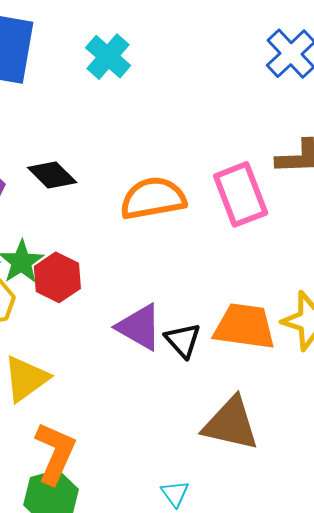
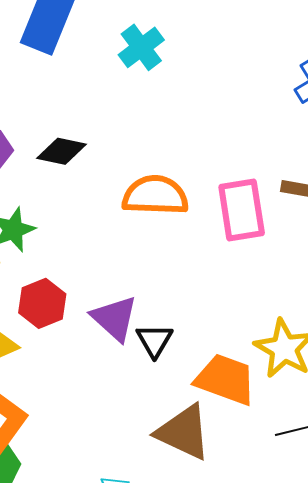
black diamond: (52, 175) -> (62, 151), turned -45
red hexagon: (57, 277) -> (42, 303), moved
orange trapezoid: (244, 326) -> (225, 379), moved

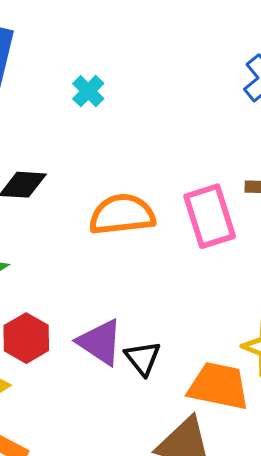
cyan cross: (141, 47) -> (88, 91), moved, size x0.7

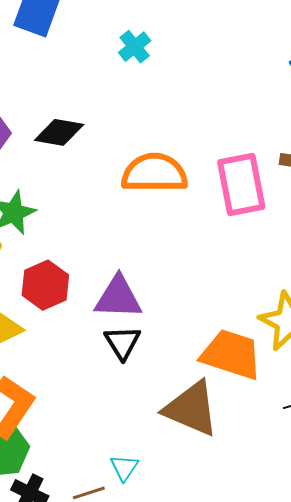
purple triangle: (100, 342) -> (118, 297), turned -38
black triangle: (143, 358) -> (122, 342), moved

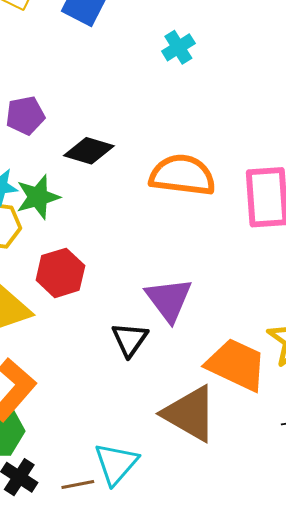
black diamond: (59, 132) -> (89, 151), moved
purple triangle: (118, 297) -> (169, 299), moved, turned 44
cyan triangle: (124, 468) -> (116, 464), size x1.6

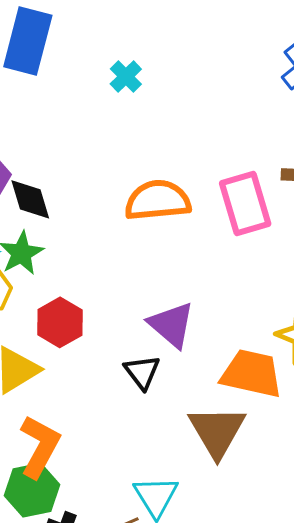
black diamond: (89, 151) -> (30, 199), moved, turned 69
brown triangle: (190, 414) -> (217, 431), turned 42

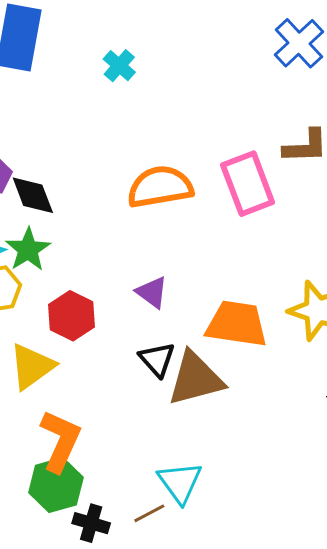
purple triangle: (171, 325) -> (152, 292), moved, size x0.7
orange trapezoid: (252, 374) -> (237, 324), moved
brown triangle: (217, 431) -> (195, 379), moved, turned 50

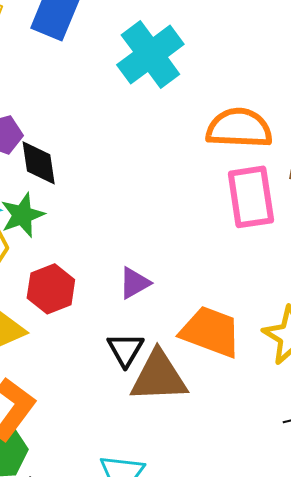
cyan cross: (119, 66) -> (150, 55), size x2.0
orange semicircle: (160, 187) -> (239, 128), moved
purple triangle: (152, 292) -> (134, 283), turned 42

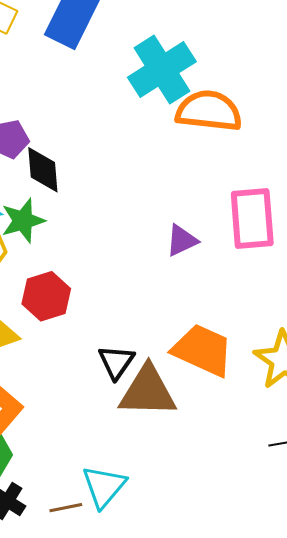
orange semicircle: (239, 128) -> (209, 111), moved
purple triangle: (134, 283) -> (182, 240), moved

